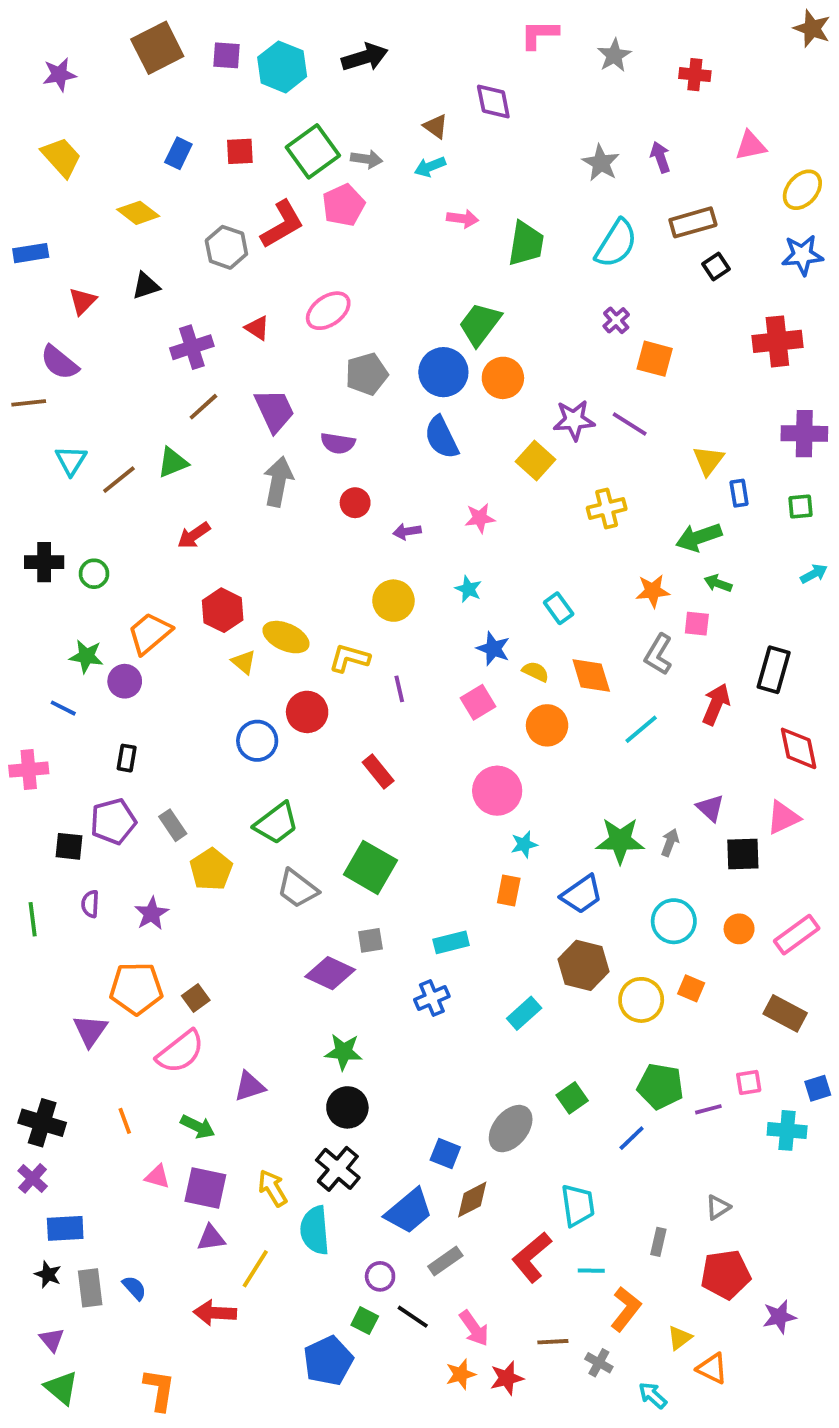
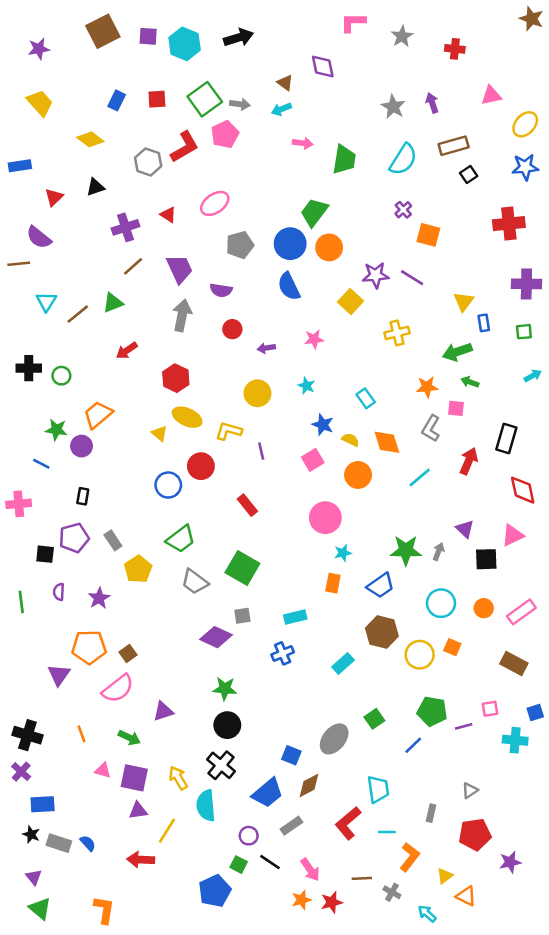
red hexagon: (223, 610) -> (176, 378), moved
gray rectangle: (90, 1288) -> (59, 843), turned -65

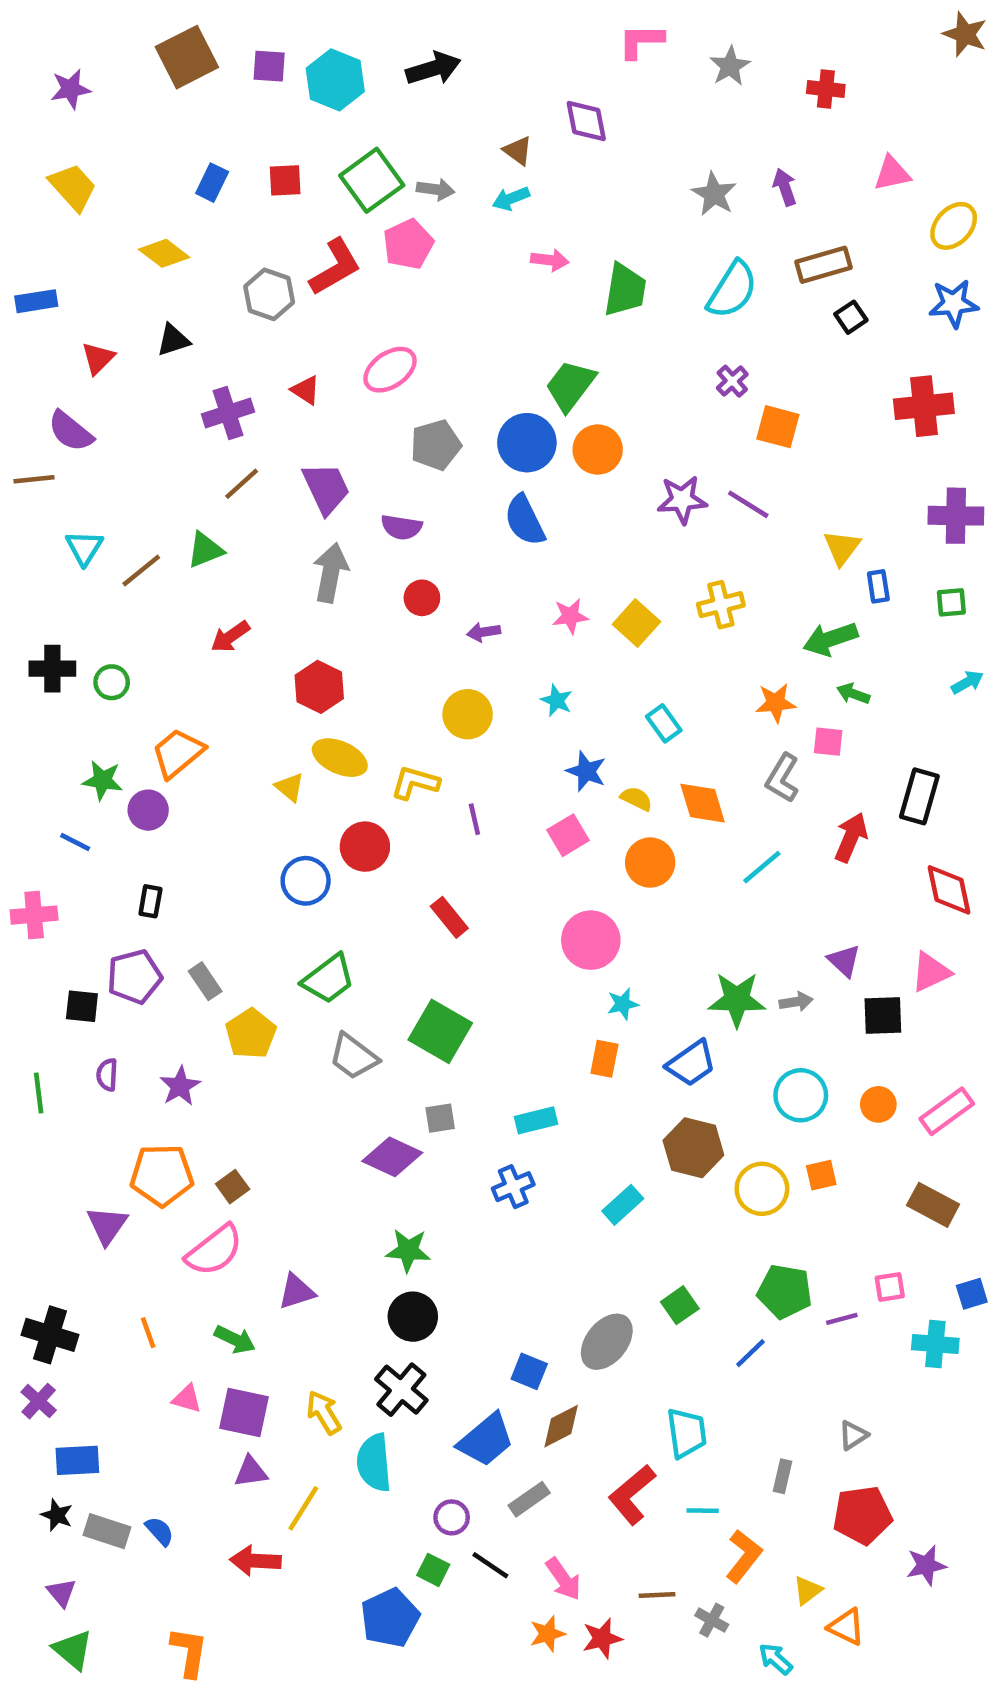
yellow square: (350, 302) -> (636, 623), moved
gray arrow: (438, 552) -> (796, 1002), turned 60
orange square: (452, 647) -> (821, 1175), turned -36

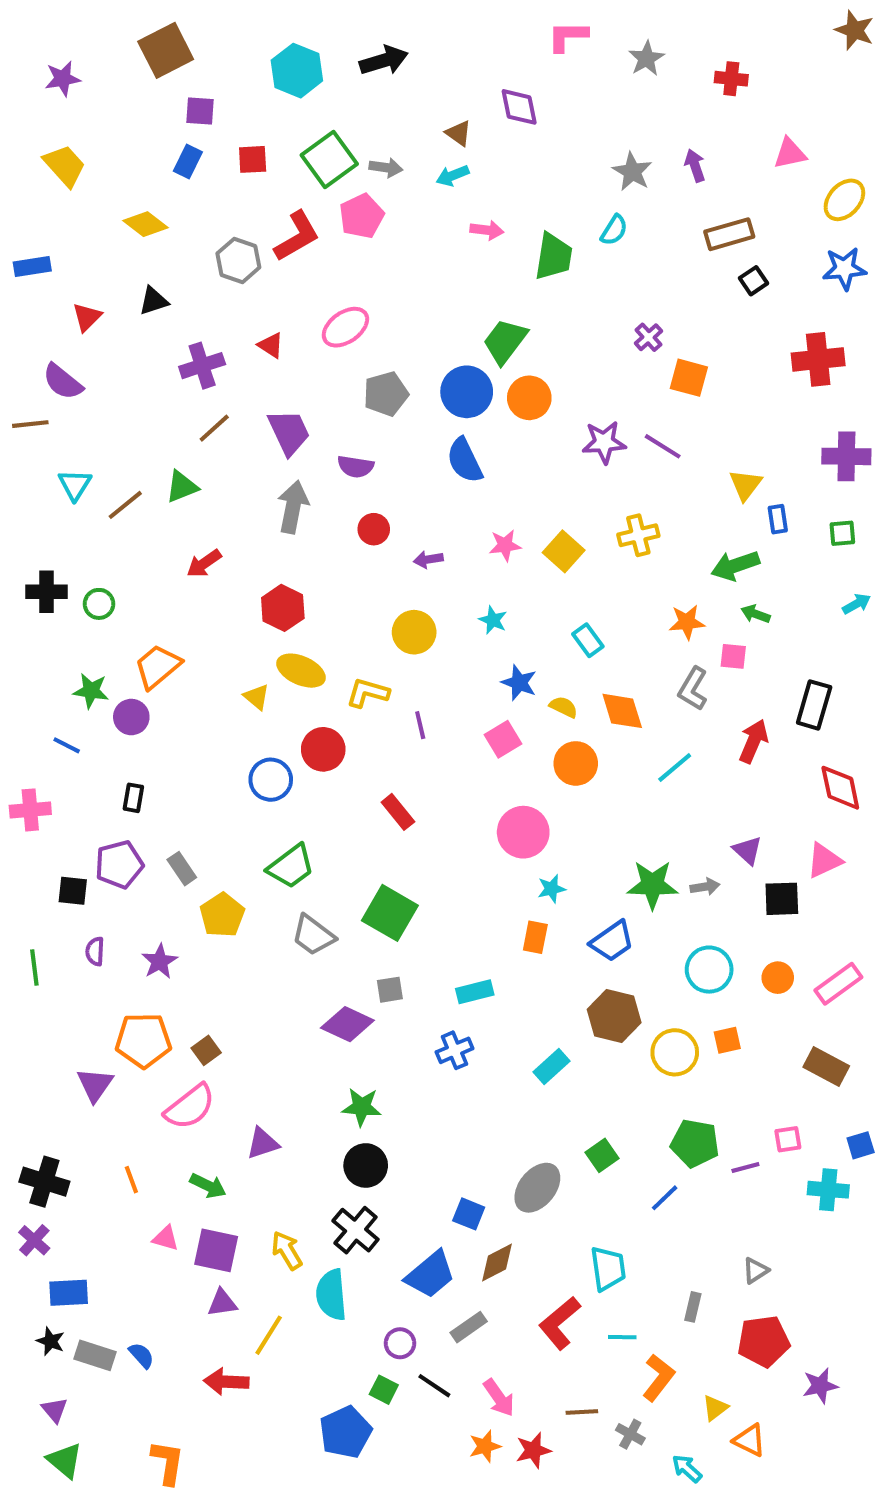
purple square: (269, 66) -> (200, 111), moved
cyan semicircle: (732, 290) -> (614, 230), moved, size x0.6

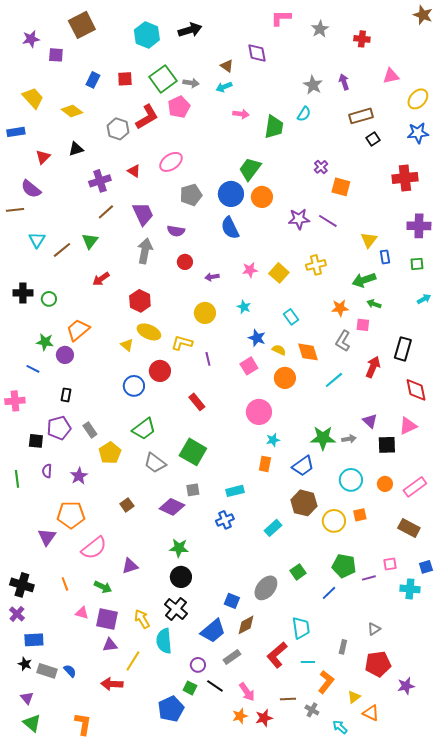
purple square: (200, 111) -> (56, 55), moved
yellow trapezoid: (65, 166) -> (33, 98), moved
green triangle: (182, 487) -> (90, 241), turned -30
brown square: (206, 1050) -> (127, 505), moved

